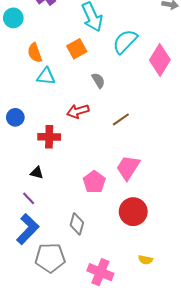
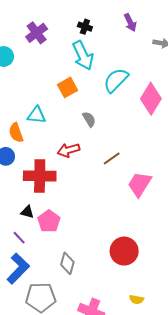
orange semicircle: (35, 53) -> (16, 133), moved
red cross: (49, 137) -> (40, 176), size x1.4
pink trapezoid: (128, 168) -> (140, 184), moved
pink pentagon: (94, 182) -> (49, 221), moved

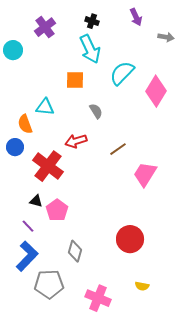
orange square: (67, 87) -> (75, 80), turned 30
red cross: (40, 176) -> (48, 166), turned 36

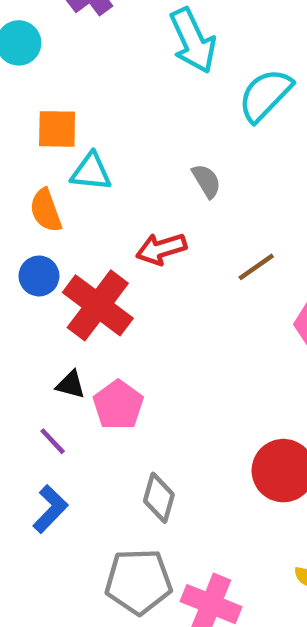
orange square: (75, 80) -> (57, 129), moved
blue circle: (15, 147) -> (39, 276), moved
blue L-shape: (27, 256) -> (50, 509), size x0.7
gray pentagon: (49, 284) -> (139, 581), moved

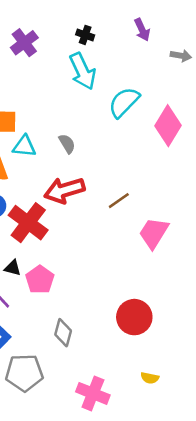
gray semicircle: (206, 181) -> (67, 144), moved
red arrow: (161, 249) -> (64, 190), size x1.4
gray pentagon: (139, 581) -> (24, 373), moved

